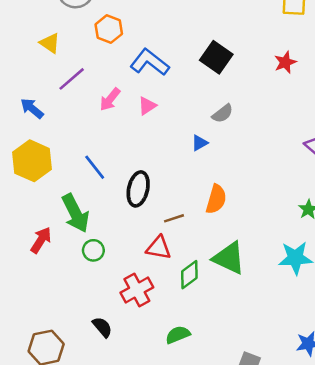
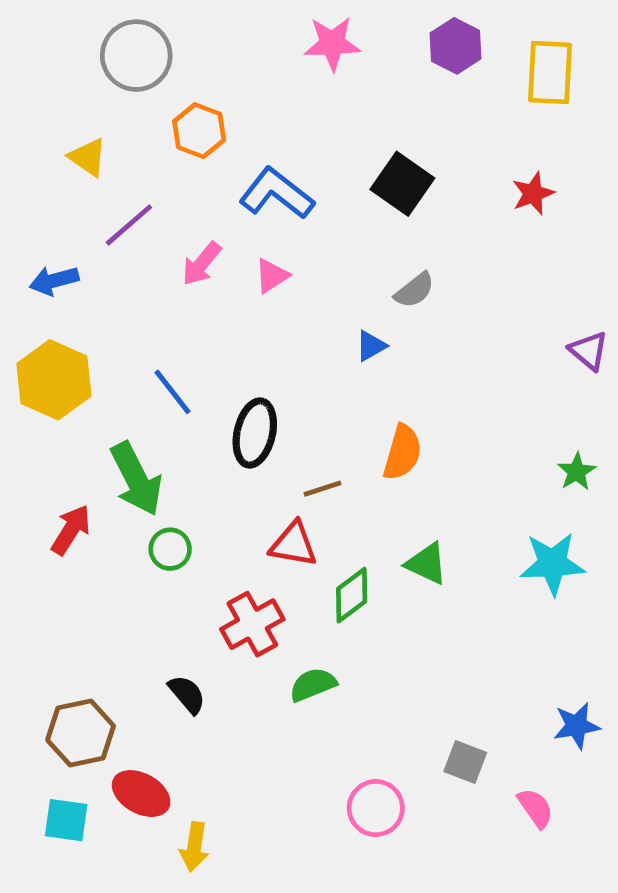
blue arrow: (32, 108) -> (54, 281), turned -55
green triangle: (229, 258) -> (427, 564), size x0.7
green semicircle: (178, 335) -> (313, 685), moved

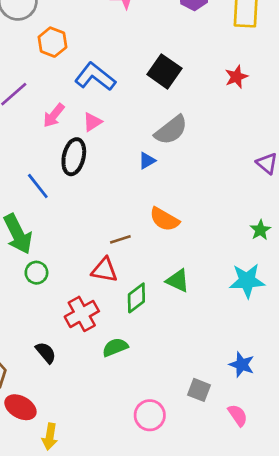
gray semicircle: (414, 290) -> (171, 130), size x1.5
black ellipse: (255, 433) -> (74, 157), moved
orange semicircle: (402, 452) -> (164, 219), turned 104
blue star: (577, 726) -> (242, 365), moved, turned 30

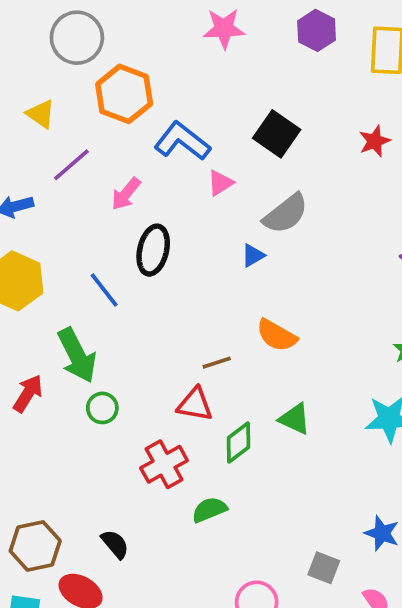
orange hexagon: (52, 42) -> (124, 94), size x1.4
pink triangle: (92, 122) -> (220, 183), moved
black semicircle: (46, 353) -> (115, 544), moved

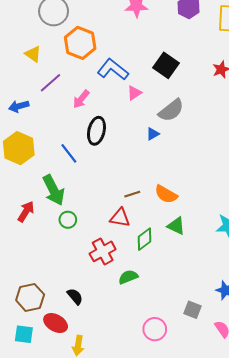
orange semicircle: (277, 335) -> (166, 194), moved

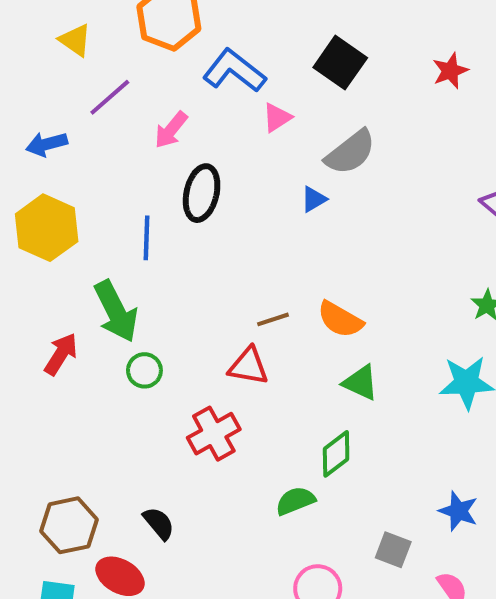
blue line: (69, 153) -> (147, 238), turned 40
green diamond: (145, 239) -> (336, 454), moved
green semicircle: (128, 277) -> (295, 501), moved

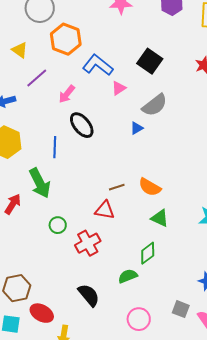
black ellipse: (202, 193) -> (82, 125), turned -52
green circle: (144, 370) -> (58, 225), moved
black semicircle: (159, 523) -> (89, 295), moved, size x1.4
gray square: (393, 550) -> (181, 309), moved

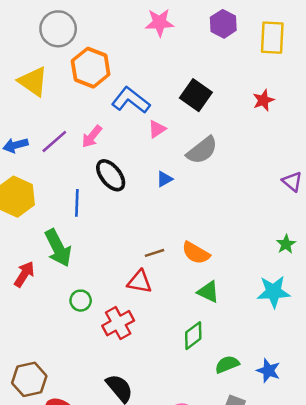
yellow triangle: (20, 50) -> (33, 81), size x1.5
purple line: (37, 78) -> (54, 141), moved
blue triangle: (137, 128) -> (164, 179), moved
green semicircle: (128, 276) -> (227, 364), moved

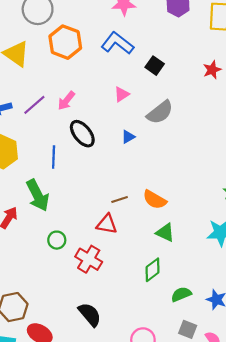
black square: (196, 95) -> (155, 66), size x0.7
blue L-shape: (131, 100) -> (117, 43), moved
red cross: (118, 323) -> (89, 259), turned -30

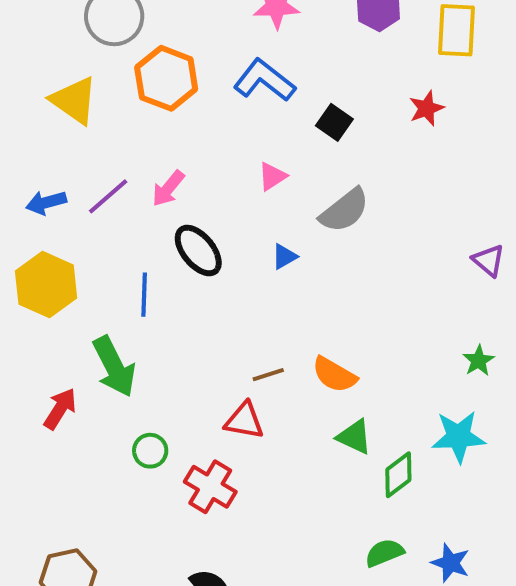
red star: (212, 70) -> (426, 108), moved
green diamond: (153, 270) -> (398, 475), moved

